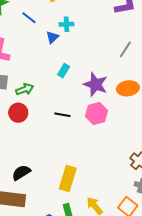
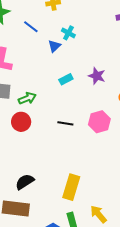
cyan cross: (66, 24) -> (68, 33), turned 32
cyan rectangle: (64, 71) -> (66, 79), turned 32
purple star: (96, 84) -> (97, 76), moved, size x0.7

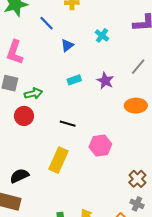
cyan cross: (68, 33) -> (102, 35), moved
pink hexagon: (99, 122) -> (100, 146), moved
yellow rectangle: (71, 187) -> (58, 160), moved

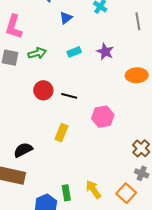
gray line: (138, 67) -> (138, 21), moved, turned -48
green arrow: (33, 93) -> (37, 53), moved
red circle: (24, 116) -> (43, 90), moved
yellow rectangle: (58, 160) -> (61, 133), size x0.7

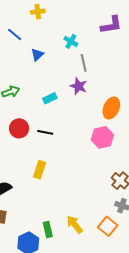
gray line: (138, 21) -> (84, 63), moved
cyan rectangle: (74, 52) -> (50, 98), moved
orange ellipse: (137, 75) -> (111, 108), turned -60
pink hexagon: (103, 117) -> (102, 137), moved

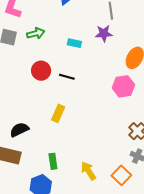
purple star: (79, 86) -> (104, 33), turned -30
cyan rectangle: (50, 98) -> (74, 43), turned 32
green rectangle: (48, 229) -> (53, 161), moved

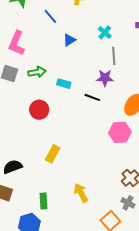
cyan rectangle: (74, 43) -> (64, 84), moved
black line: (67, 77) -> (92, 97), moved
yellow arrow: (89, 171) -> (81, 193), moved

